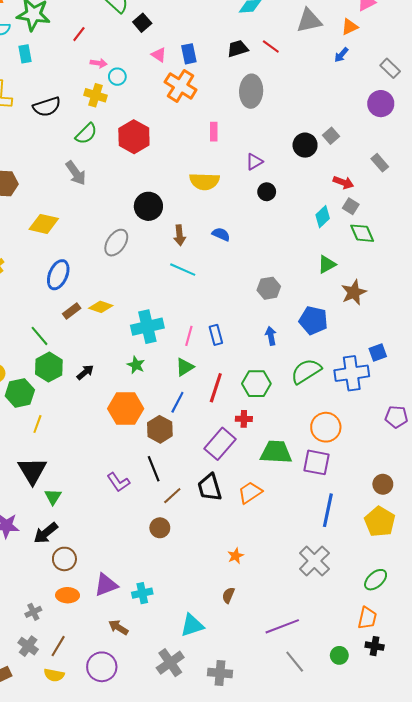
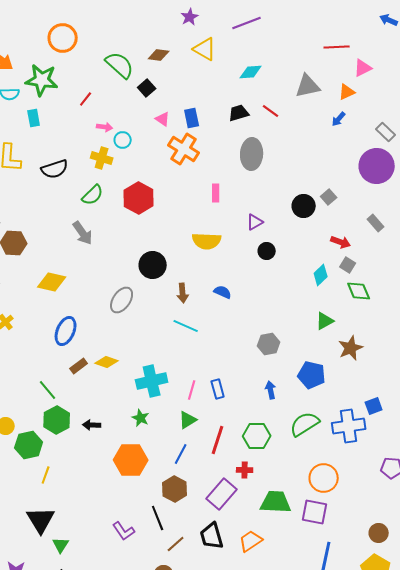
purple circle: (381, 104) -> (377, 166), size x1.4
black arrow: (85, 372) -> (92, 425), turned -138
brown hexagon: (160, 429) -> (175, 489), moved

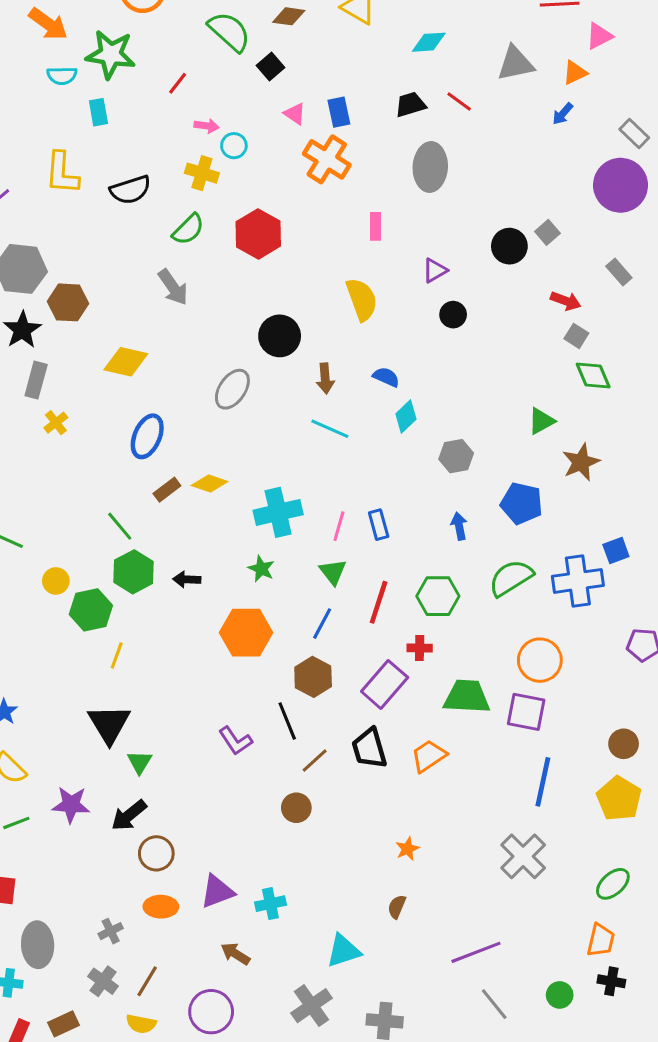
yellow semicircle: (207, 241) -> (362, 299), turned -112
cyan diamond: (321, 275) -> (406, 417), moved
green triangle: (188, 420) -> (333, 572), turned -36

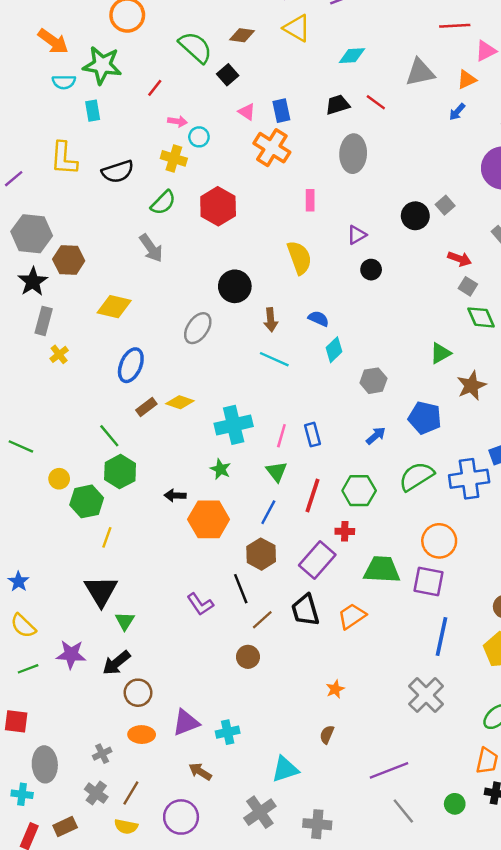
blue arrow: (459, 526) -> (376, 436), turned 60
black arrow: (187, 579) -> (175, 495), moved

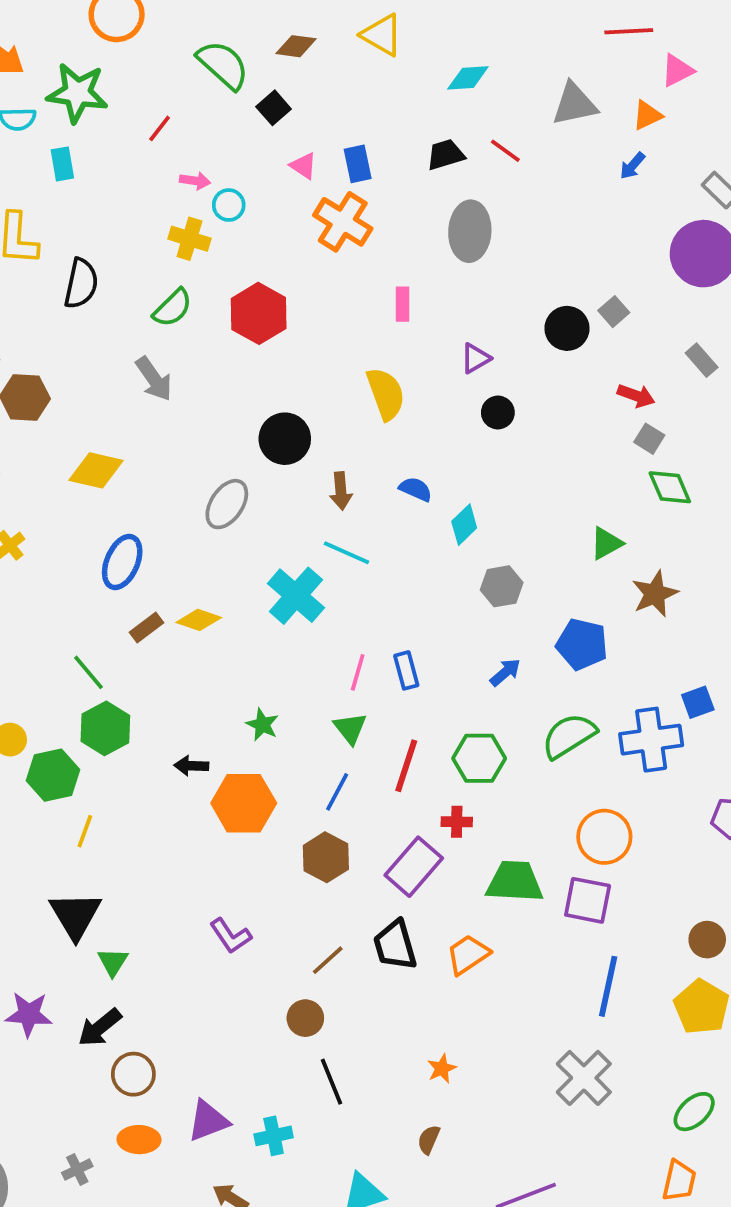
black semicircle: (118, 172) -> (81, 284), moved, turned -60
cyan diamond: (334, 350) -> (464, 525), moved
cyan cross: (234, 425) -> (296, 596), moved, turned -36
black line: (241, 589) -> (332, 1082), moved

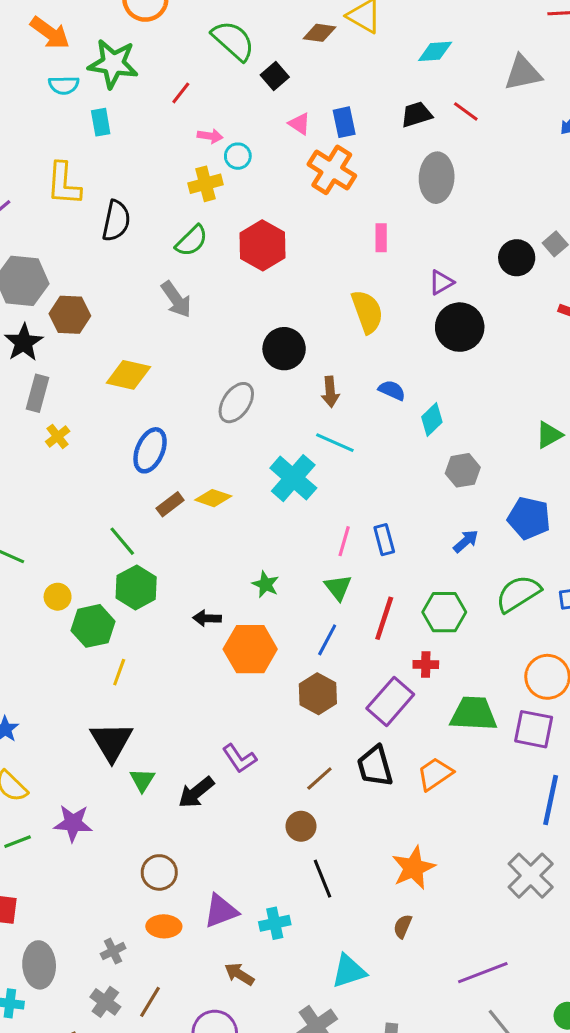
brown diamond: (296, 46) -> (319, 33), moved
yellow cross: (189, 239) -> (205, 184), turned -32
black circle: (498, 412) -> (460, 327), size x1.8
black arrow: (100, 1027) -> (196, 792), moved
orange star: (442, 1069) -> (413, 868), size x1.8

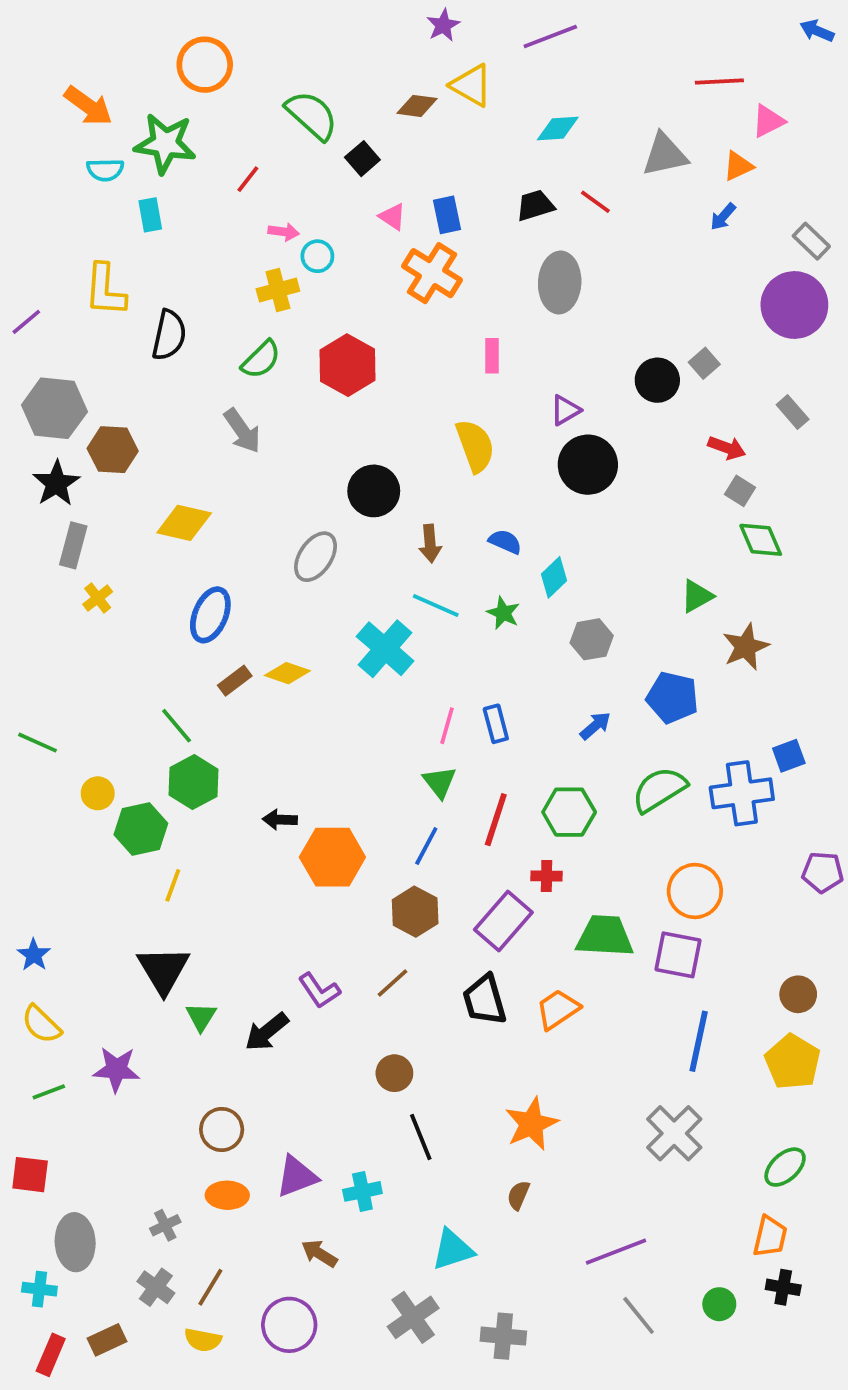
green star: (266, 584) -> (503, 613), moved
brown line: (319, 778) -> (393, 983), moved

